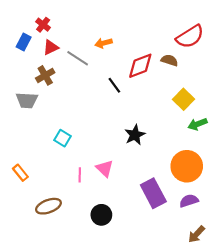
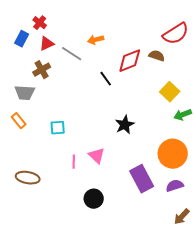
cyan square: (62, 138) -> (58, 128), turned -35
orange rectangle: (20, 173) -> (19, 121), moved
brown ellipse: (48, 206) -> (28, 178), moved, turned 30

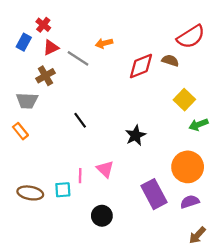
black line: (106, 79) -> (80, 120), moved
cyan square: (58, 128) -> (63, 190), moved

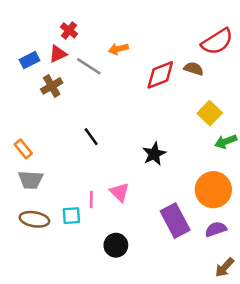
red cross: (43, 25) -> (69, 30), moved
blue rectangle: (24, 42) -> (29, 60), moved, turned 35
gray trapezoid: (27, 101) -> (31, 180), moved

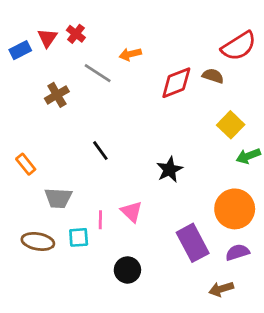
red triangle: (58, 54) -> (47, 38), moved, turned -30
blue rectangle: (29, 60) -> (20, 50), moved
gray trapezoid: (31, 180) -> (58, 198), moved
brown arrow: (224, 267) -> (221, 289), moved, turned 30

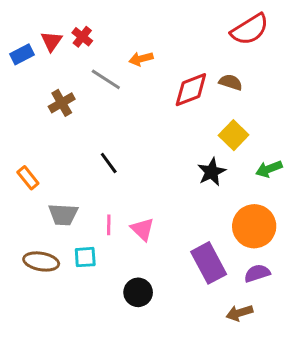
red semicircle: (239, 46) -> (250, 29), moved
yellow square: (231, 125) -> (234, 135), moved
black star: (170, 170) -> (212, 172), moved
pink line: (100, 220) -> (109, 225), moved

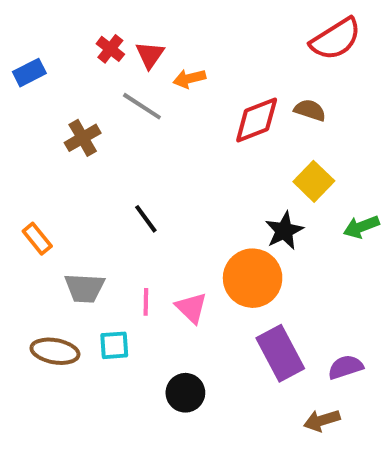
red triangle: (51, 41) -> (150, 55), moved
orange circle: (254, 226) -> (253, 278), moved

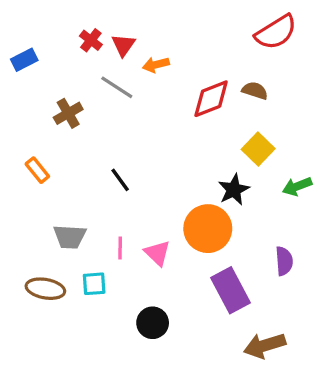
orange rectangle: (37, 239) -> (37, 170), moved
purple semicircle: (345, 367) -> (284, 261), moved, turned 104
brown arrow: (322, 420) -> (265, 345), size x1.4

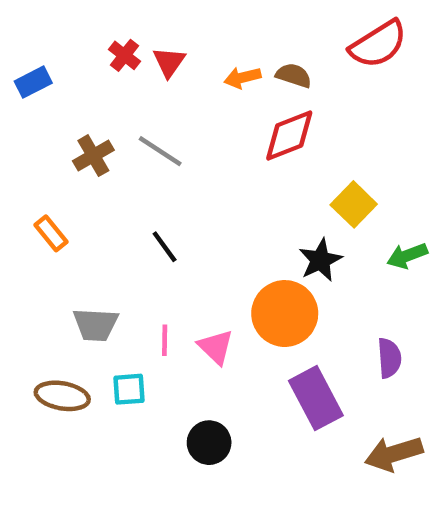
orange arrow: (156, 65) -> (242, 78), moved
gray line: (117, 87) -> (160, 151), moved
brown semicircle: (255, 91) -> (294, 75), moved
brown arrow: (265, 345) -> (394, 454), moved

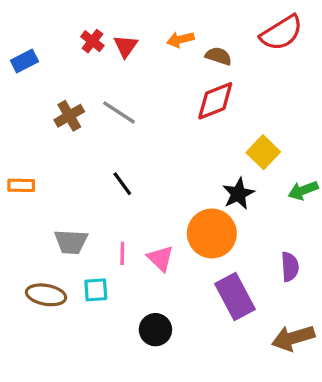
orange arrow: (242, 78) -> (180, 39), moved
orange rectangle: (51, 233) -> (21, 185), moved, turned -50

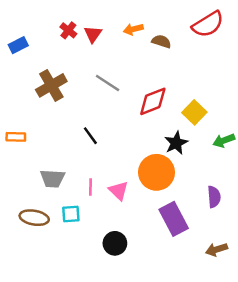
red diamond: (215, 101) -> (153, 101), moved
gray line: (119, 112) -> (108, 83), moved
brown cross: (69, 116) -> (51, 85), size x1.4
brown arrow: (293, 338) -> (216, 249), size x0.7

